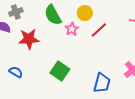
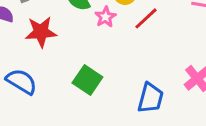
blue semicircle: (16, 72) -> (21, 81), size x1.5

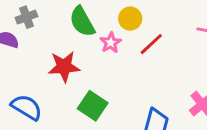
red star: (41, 32) -> (64, 67), moved

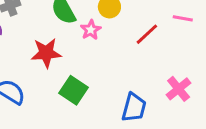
red line: (151, 44) -> (147, 34), moved

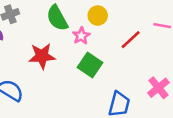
green square: (73, 90) -> (90, 65), moved

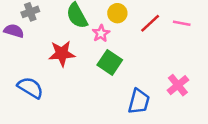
red line: (131, 40) -> (150, 23), moved

